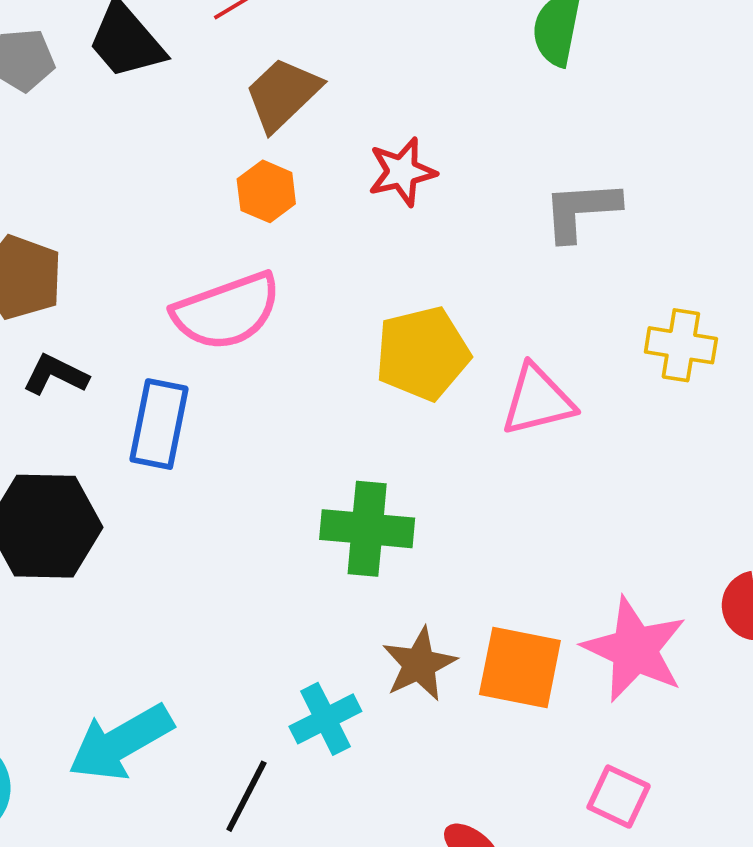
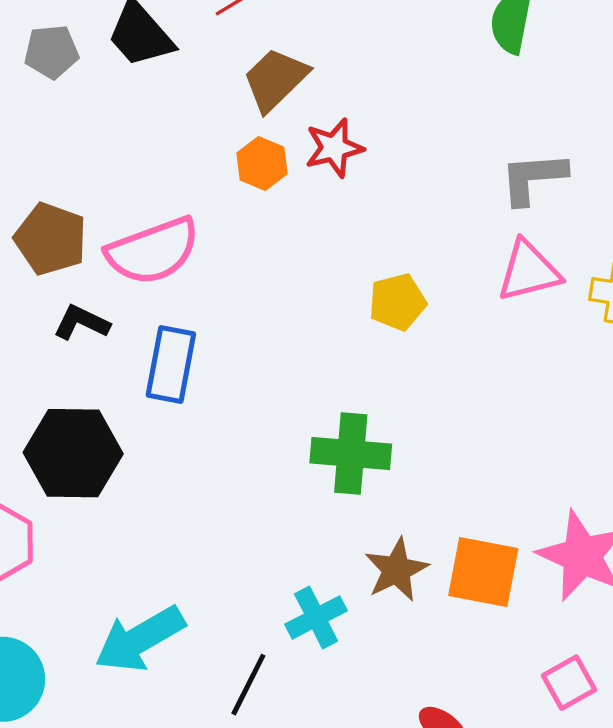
red star: (402, 172) -> (334, 148), moved
pink semicircle: (227, 311) -> (153, 251), moved
yellow pentagon: (422, 353) -> (397, 302), size x0.7
pink triangle: (538, 400) -> (529, 271), moved
pink square: (619, 797) -> (569, 683), turned 36

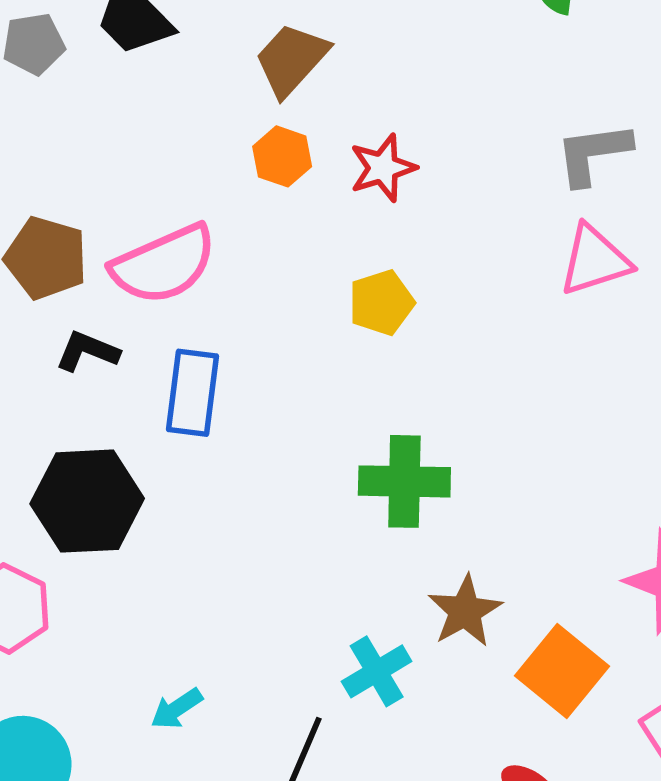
red star: (334, 148) -> (383, 168), moved
yellow pentagon: (397, 302) -> (381, 303), moved
orange square: (483, 572) -> (562, 671), moved, turned 32
cyan arrow: (140, 639) -> (177, 709), size x0.5

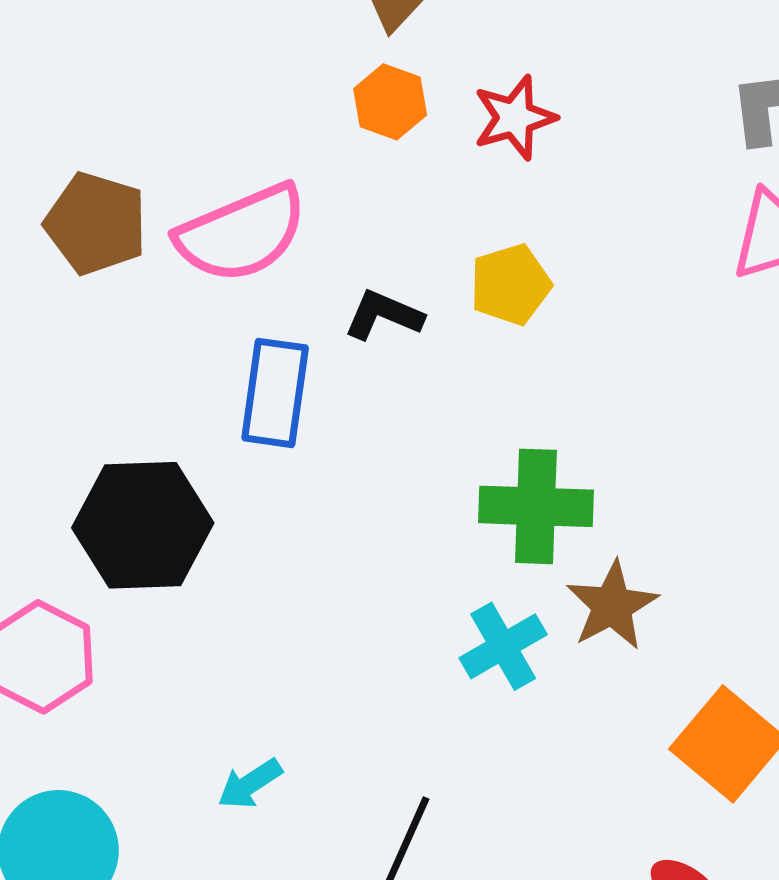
black L-shape: (87, 351) -> (384, 315), moved
brown star: (465, 611) -> (612, 606), moved
cyan cross: (377, 671) -> (503, 646), moved

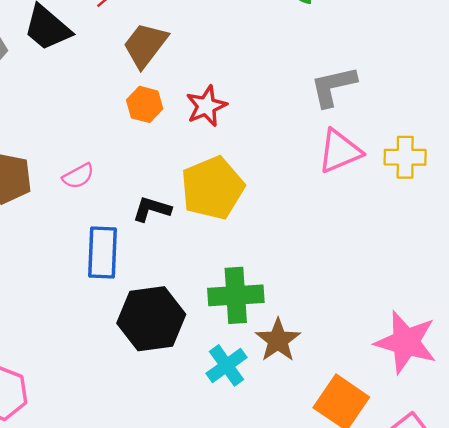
pink semicircle: (242, 233) -> (78, 176), size x0.5
yellow pentagon: (510, 285) -> (212, 188), size x1.6
black hexagon: (143, 525) -> (151, 319), moved

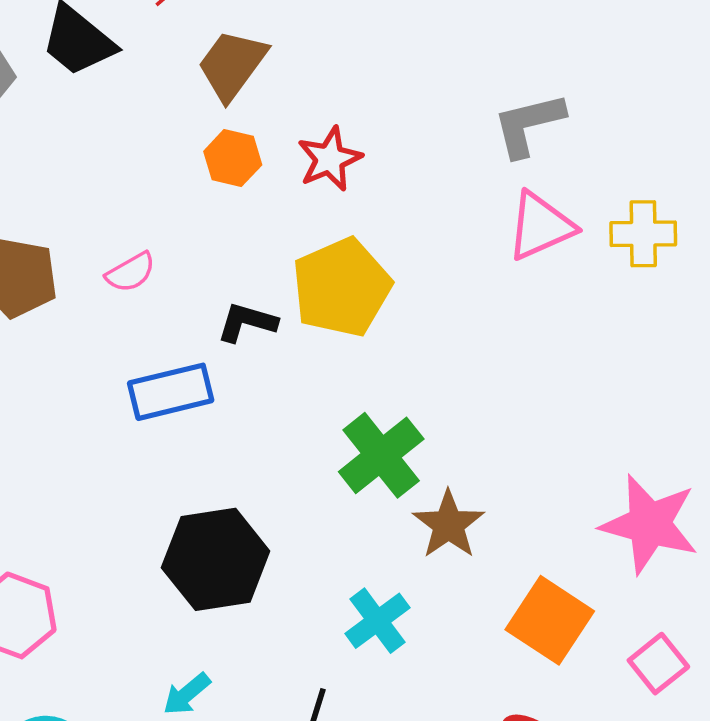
blue rectangle: (102, 253) -> (171, 392), turned 75
green cross: (236, 295) -> (381, 455), turned -34
black hexagon: (151, 319) -> (216, 559), moved
cyan cross: (227, 365) -> (377, 621), moved

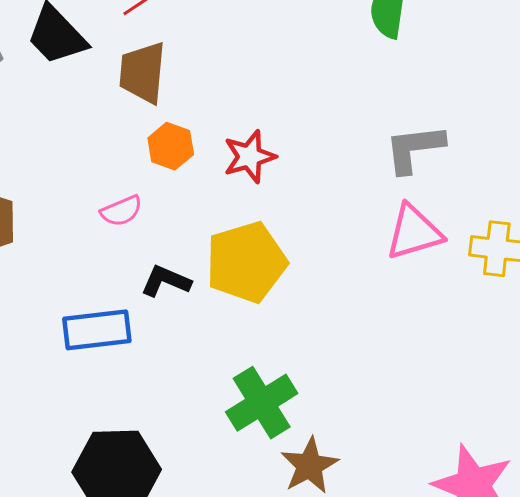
brown trapezoid: (232, 65) -> (143, 73), moved, turned -38
pink semicircle: (131, 272) -> (121, 211), moved

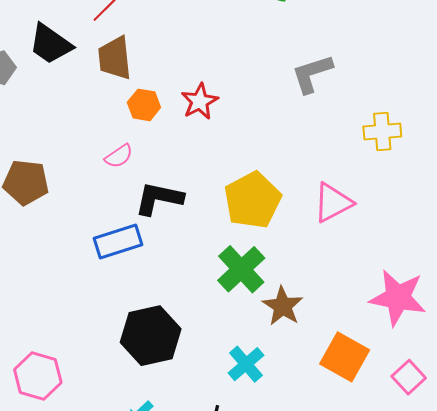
pink triangle: (414, 232) -> (333, 203), moved
yellow pentagon: (246, 262) -> (253, 200), moved
black L-shape: (166, 281) -> (159, 198), size x1.4

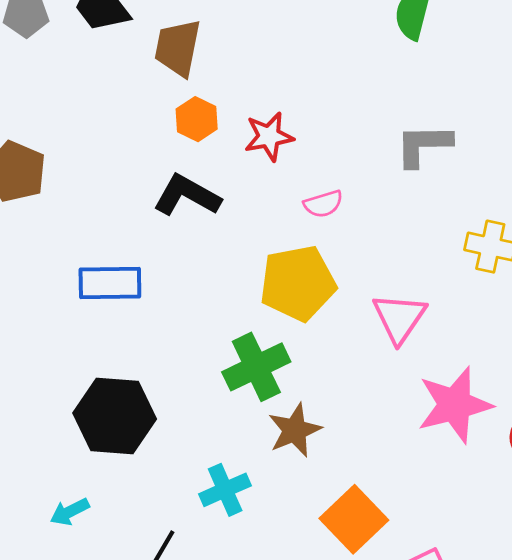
pink semicircle: (119, 156) -> (323, 204), moved
black L-shape: (159, 198) -> (187, 195), moved
pink triangle: (333, 203) -> (399, 318), turned -45
pink star: (398, 298) -> (455, 405), moved, turned 30

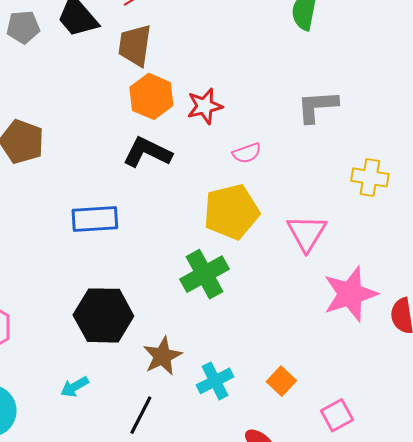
orange hexagon: (197, 119) -> (151, 96), size x1.4
brown star: (295, 430) -> (162, 356), moved
cyan cross: (225, 490) -> (215, 381), moved
orange square: (354, 519) -> (281, 381), size x0.6

